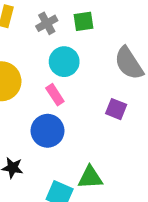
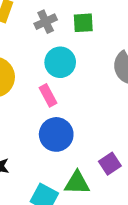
purple square: (116, 109) -> (110, 164), moved, turned 30
blue circle: (48, 131) -> (56, 134), moved

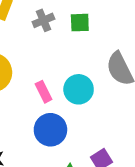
cyan circle: (60, 62) -> (79, 89), moved

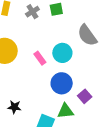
blue circle: (50, 130) -> (62, 83), moved

